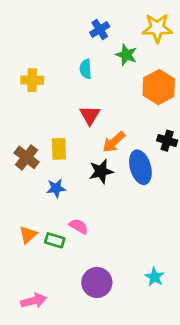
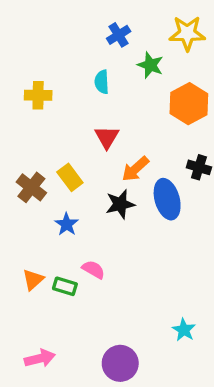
yellow rectangle: (59, 149) -> (70, 177), turned -35
blue star: (56, 188) -> (67, 224), turned -30
purple circle: (97, 282) -> (120, 363), moved

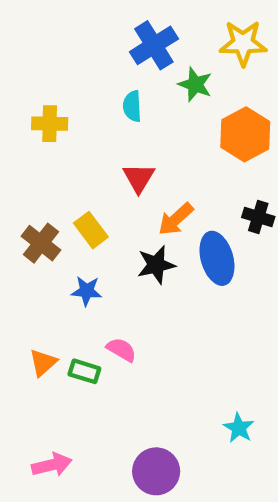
blue cross: (119, 35) -> (154, 45), size x1.5
blue star: (67, 224) -> (87, 291), turned -30

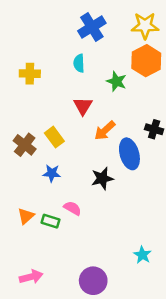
green star: (195, 84) -> (116, 81), moved
orange hexagon: (245, 134) -> (146, 61), moved
black star: (156, 265) -> (102, 178), moved

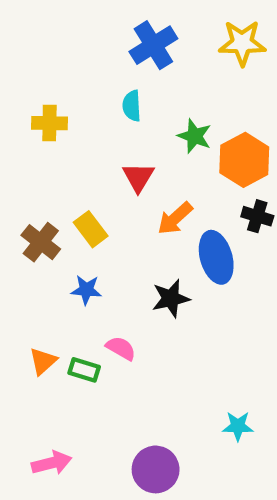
orange hexagon: (146, 61) -> (244, 160), moved
cyan star: (142, 255) -> (238, 426), turned -30

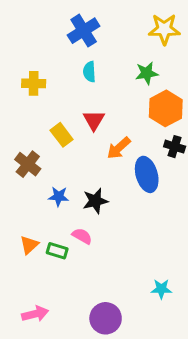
blue cross: (153, 45) -> (84, 31), moved
green star: (195, 136) -> (147, 73), moved, turned -30
yellow rectangle: (91, 229) -> (62, 135), moved
black star: (171, 298) -> (95, 201), moved

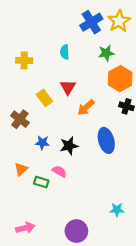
yellow star: (164, 29) -> (119, 21), turned -30
blue cross: (84, 31) -> (91, 22), moved
blue ellipse: (147, 174) -> (106, 140), moved
orange triangle: (29, 245) -> (21, 169), moved

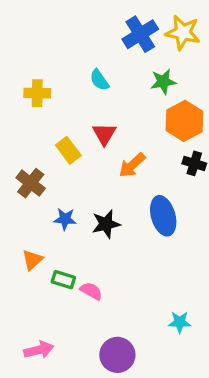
yellow star: (119, 21) -> (183, 33), turned -30
cyan semicircle: (65, 52) -> (99, 80), turned -32
pink semicircle: (59, 171) -> (91, 291), moved

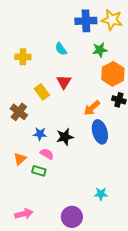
blue cross: (140, 34) -> (86, 21), turned 30
orange arrow: (132, 165) -> (92, 108), moved
pink semicircle: (91, 291) -> (47, 154), moved
cyan star: (180, 322) -> (101, 194), moved

